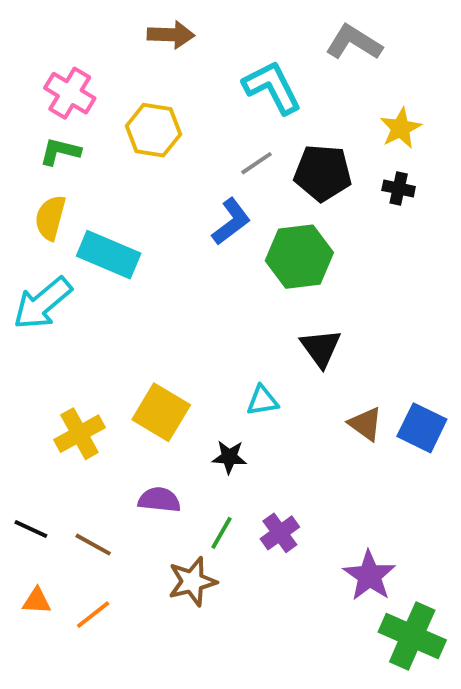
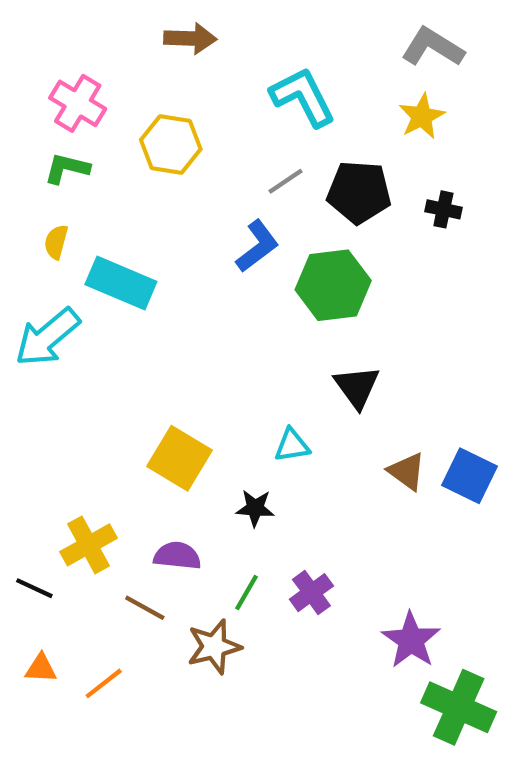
gray L-shape: (354, 43) -> (433, 47), moved
yellow star: (401, 128) -> (422, 116), moved
yellow semicircle: (50, 218) -> (56, 242), size x0.7
yellow cross: (79, 434) -> (89, 545), moved
brown line: (93, 545) -> (145, 608), moved

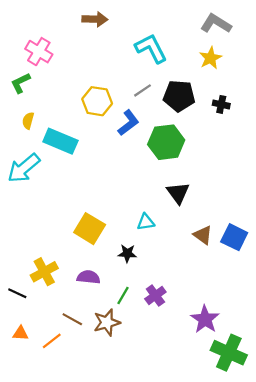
yellow hexagon: (171, 145) -> (97, 101), moved
green L-shape: (67, 168) -> (21, 83), moved, turned -40
brown line: (145, 608) -> (72, 319), moved

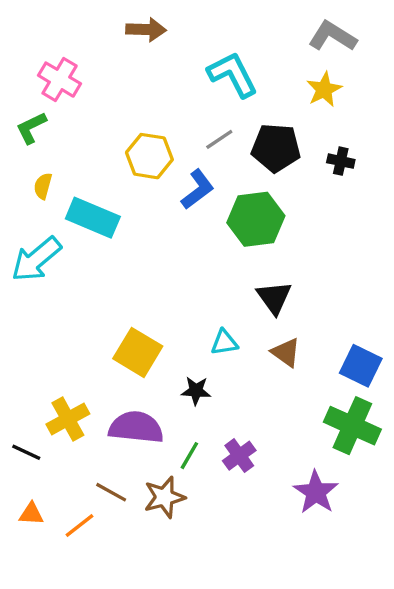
brown triangle: (203, 235) -> (286, 352), moved
purple semicircle: (88, 277) -> (136, 427), size x1.5
green cross: (229, 353) -> (352, 426), moved

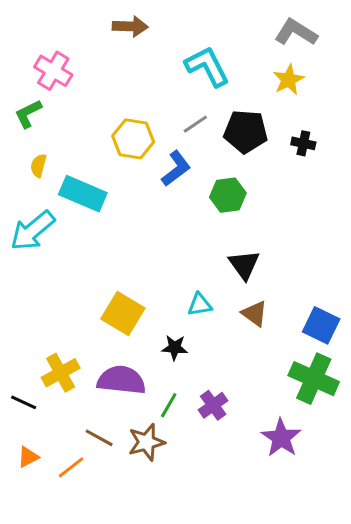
green hexagon: (256, 219) -> (228, 195), size x0.7
orange triangle: (31, 514) -> (28, 457), turned -30

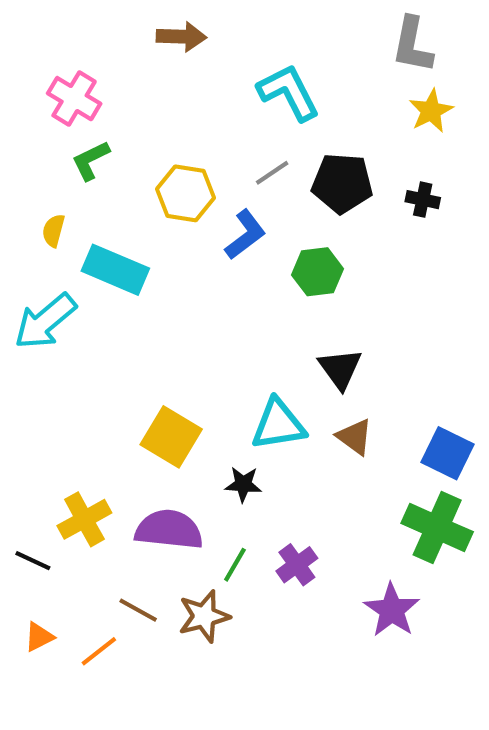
gray L-shape: (296, 32) -> (412, 45), turned -111
yellow star: (289, 80) -> (431, 111), moved
green L-shape: (28, 114) -> (91, 160), moved
cyan triangle: (200, 305) -> (278, 424), size x1.6

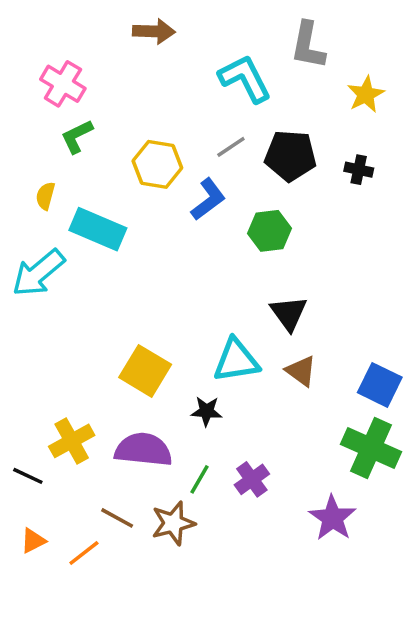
gray L-shape: (412, 45) -> (308, 45), moved

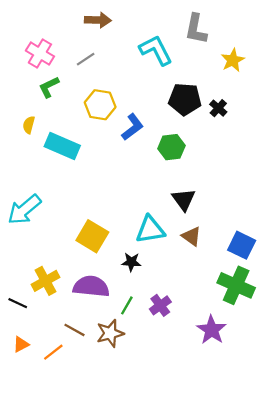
gray line: (231, 147) -> (86, 59), moved
black cross: (359, 170) -> (218, 108), moved, turned 30
cyan arrow: (38, 273) -> (24, 210), moved

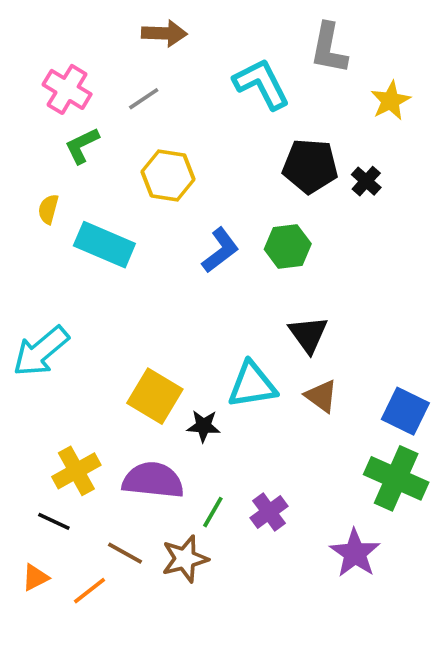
blue L-shape: (132, 127) -> (220, 250), moved
black star: (131, 262) -> (204, 426), moved
black line: (18, 303) -> (54, 521), moved

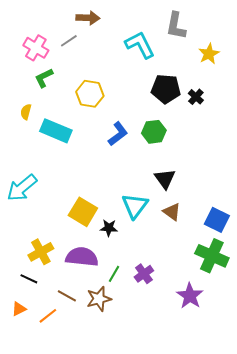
gray line: (144, 99) -> (69, 41), moved
cyan triangle: (252, 385) -> (135, 206), turned -44

